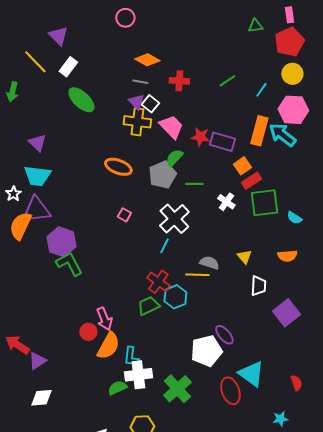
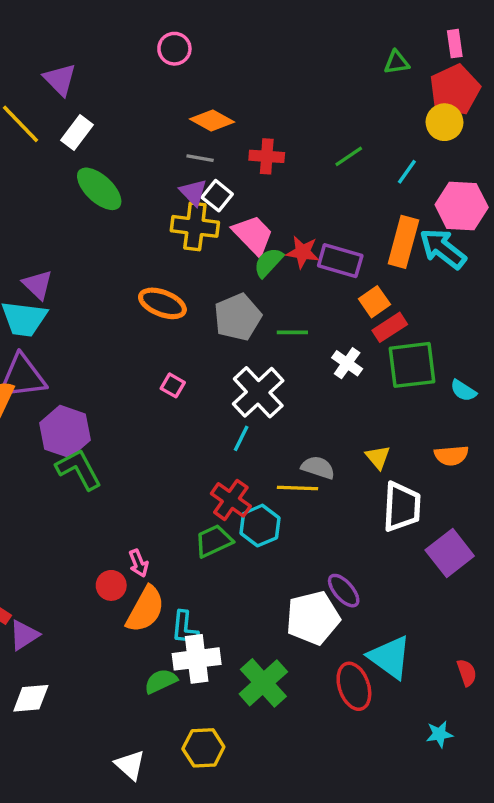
yellow circle: (292, 74) -> (445, 122), moved
purple triangle: (37, 143) -> (38, 285), moved
green semicircle: (174, 158) -> (268, 262), moved
white trapezoid: (258, 286) -> (402, 507), size x1.4
pink arrow: (104, 319) -> (139, 563), size x0.7

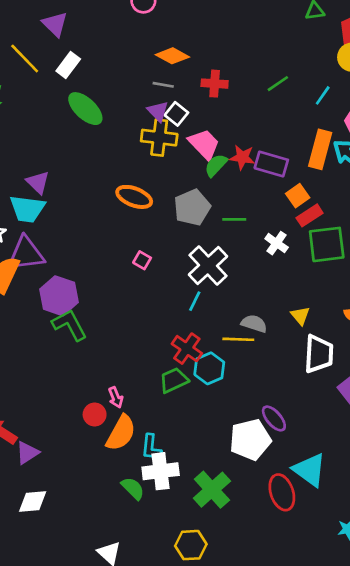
green semicircle: (161, 681) -> (133, 488), turned 70
yellow hexagon: (203, 748) -> (191, 545), moved

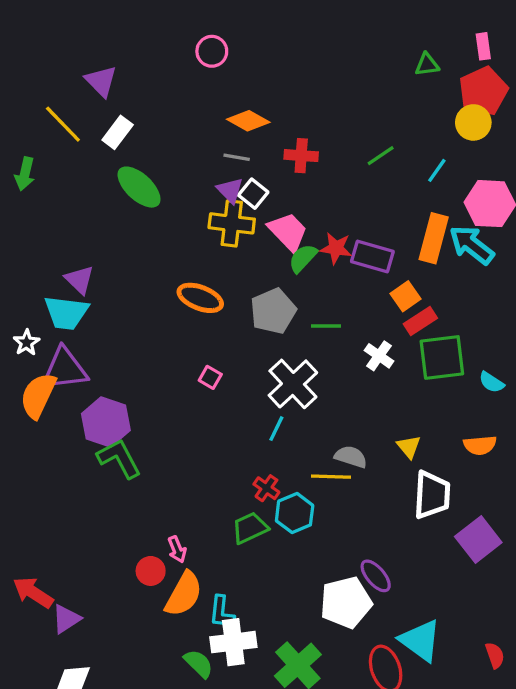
red cross: (187, 349) -> (266, 488), size x0.7

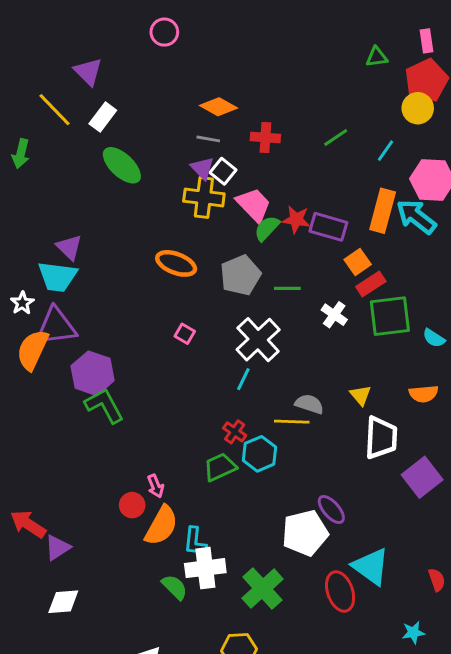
pink circle: (212, 51) -> (164, 32), moved

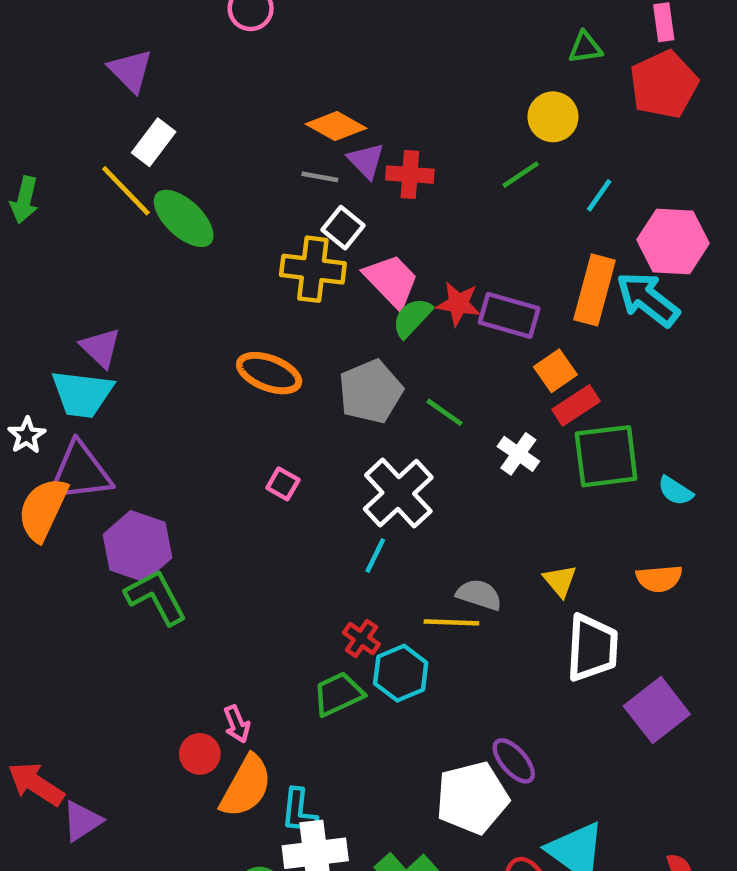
yellow circle: (418, 108) -> (553, 117), moved
yellow line: (55, 110) -> (126, 191), moved
purple triangle: (202, 168) -> (366, 161), moved
green line: (287, 288) -> (444, 412), turned 35

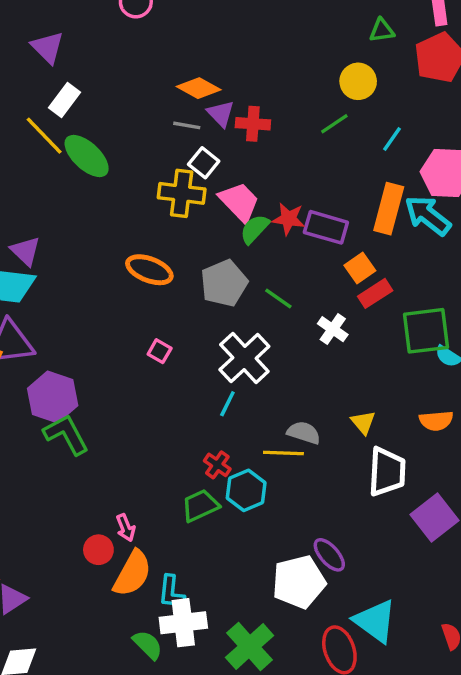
green square: (606, 456) -> (426, 331), moved

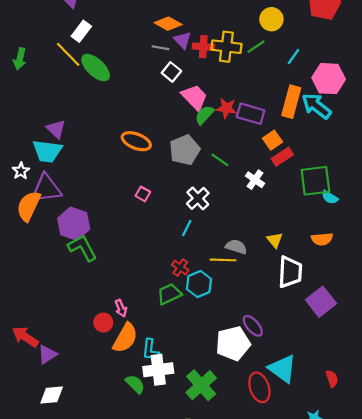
yellow cross: (182, 193) -> (226, 47), moved
white cross: (244, 358) -> (198, 198), size x0.7

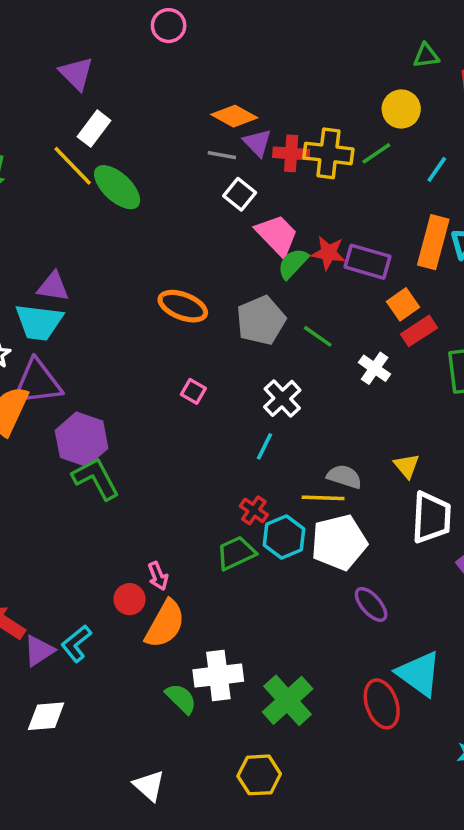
purple triangle: (56, 129) -> (53, 287), turned -35
white pentagon: (233, 343) -> (339, 542), moved
cyan L-shape: (151, 350) -> (76, 644), moved, turned 45

